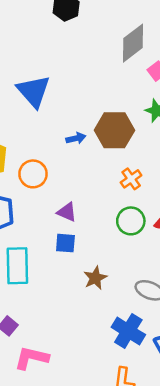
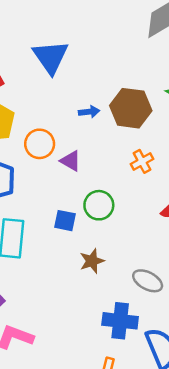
purple triangle: (67, 212) -> (71, 161), moved
green circle: (131, 221) -> (99, 205), moved
blue cross: (128, 331) -> (120, 321), turned -32

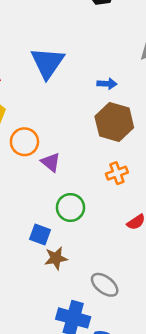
blue arrow: (89, 112) -> (107, 84), moved
blue square: (65, 221) -> (40, 235), moved

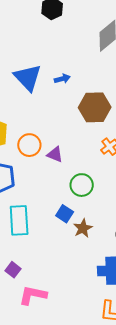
blue arrow: (107, 84) -> (62, 79), moved
blue square: (40, 235) -> (65, 214), turned 30

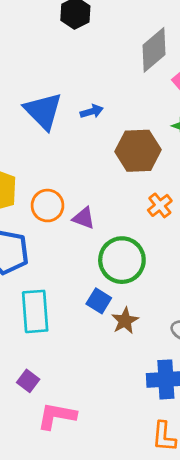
green circle: (82, 185) -> (122, 260), size x1.4

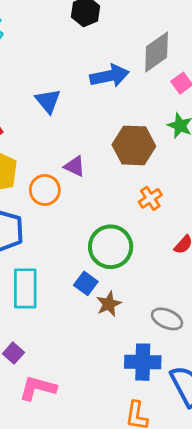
blue triangle: (43, 111) -> (48, 101), size x0.7
blue arrow: (92, 111) -> (109, 76), moved, size x1.8
purple triangle: (84, 218) -> (75, 166), moved

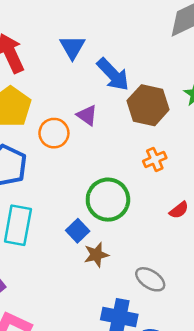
blue arrow: (109, 76) -> (113, 74), moved, turned 48

